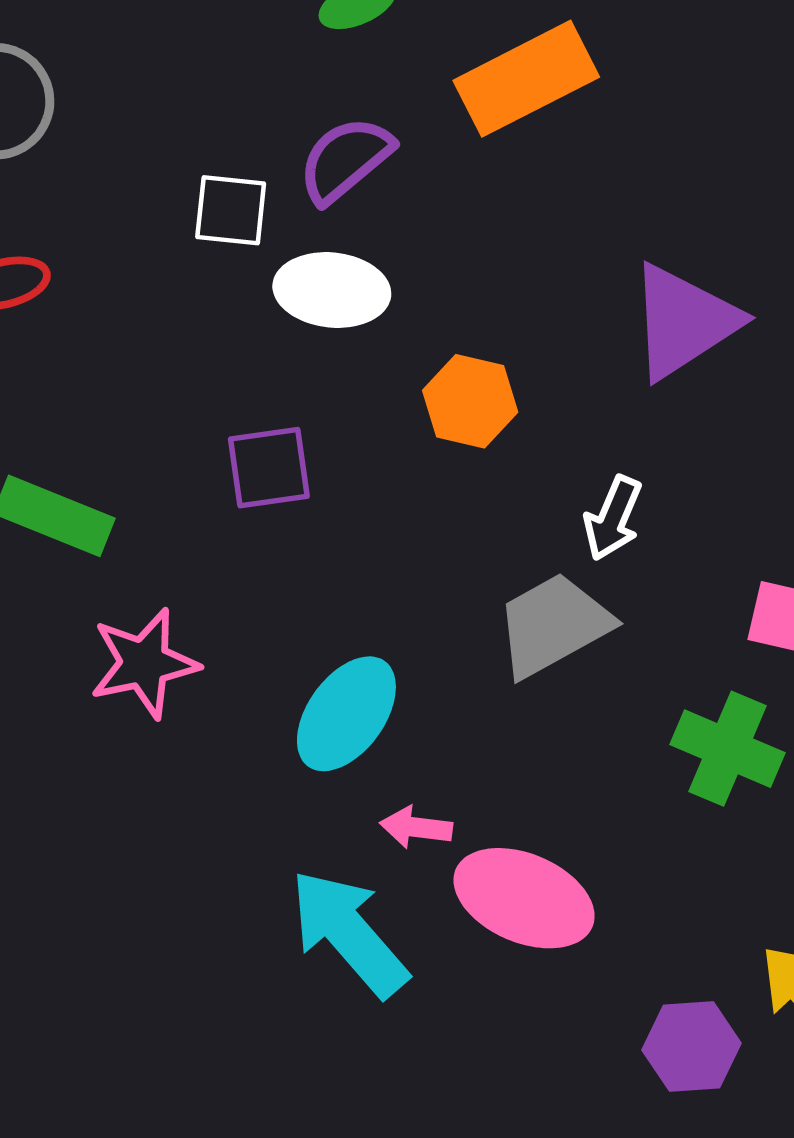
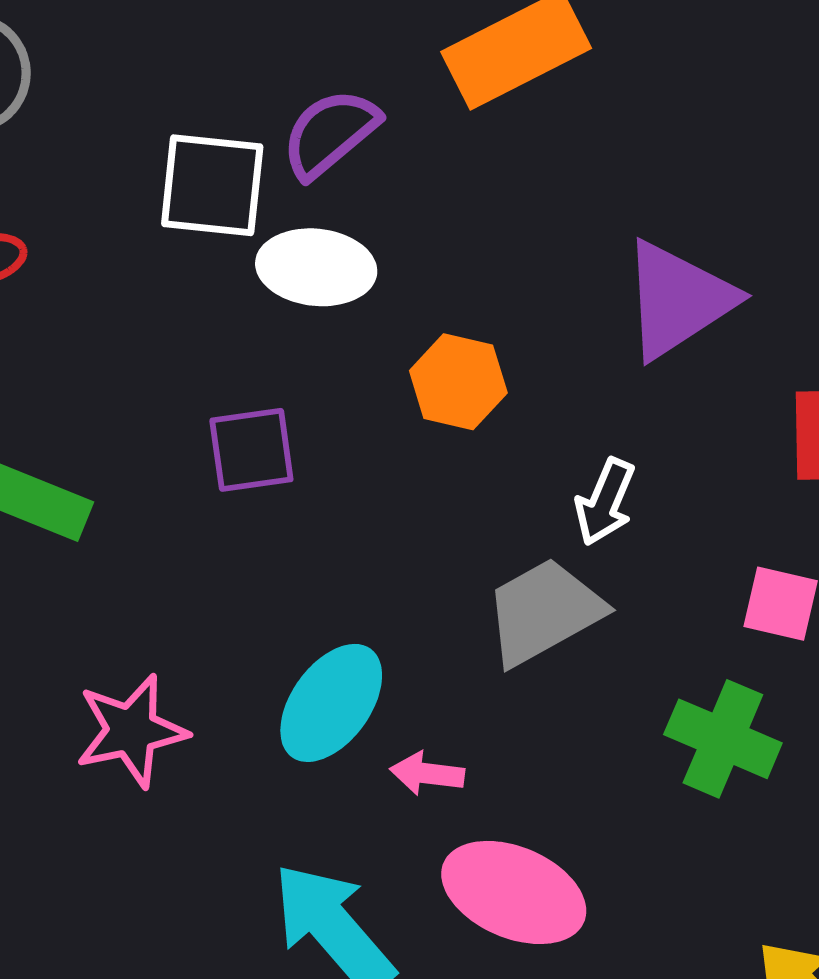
white square: (231, 210) -> (212, 185), size x1.4
pink star: (144, 663) -> (131, 731), moved
pink arrow: (416, 827) -> (427, 773), moved

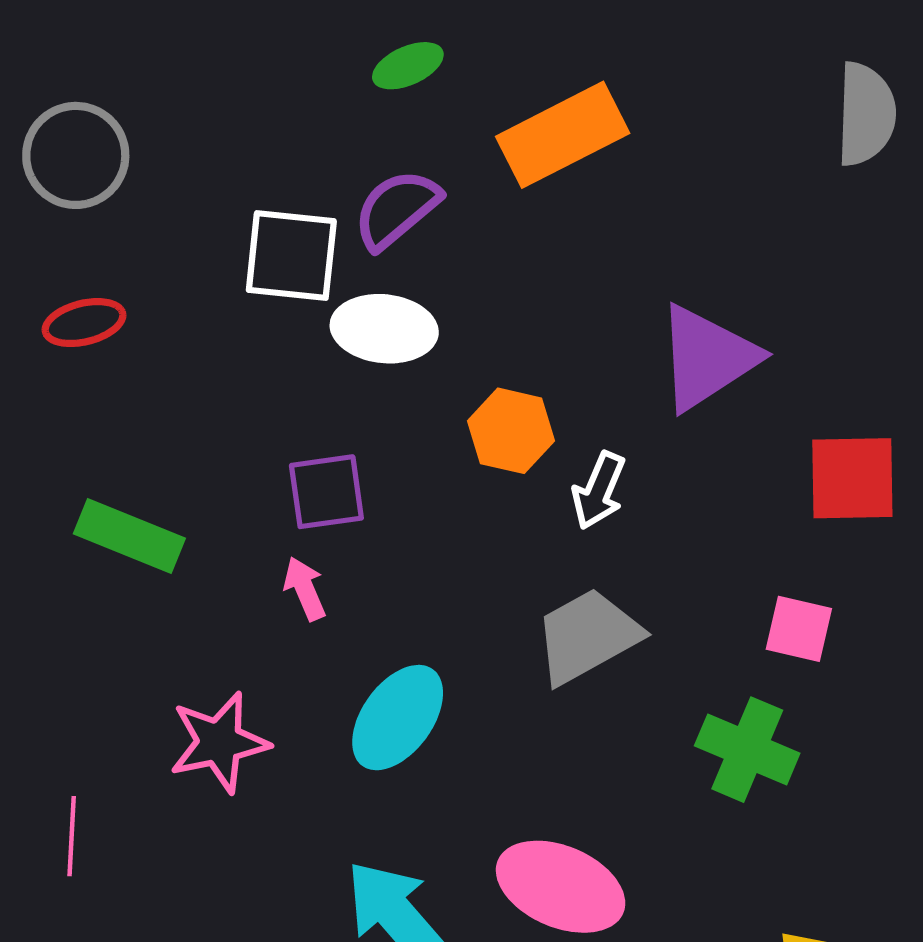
white arrow: (605, 502) -> (599, 491), moved
pink arrow: (427, 773) -> (305, 589), moved, turned 60

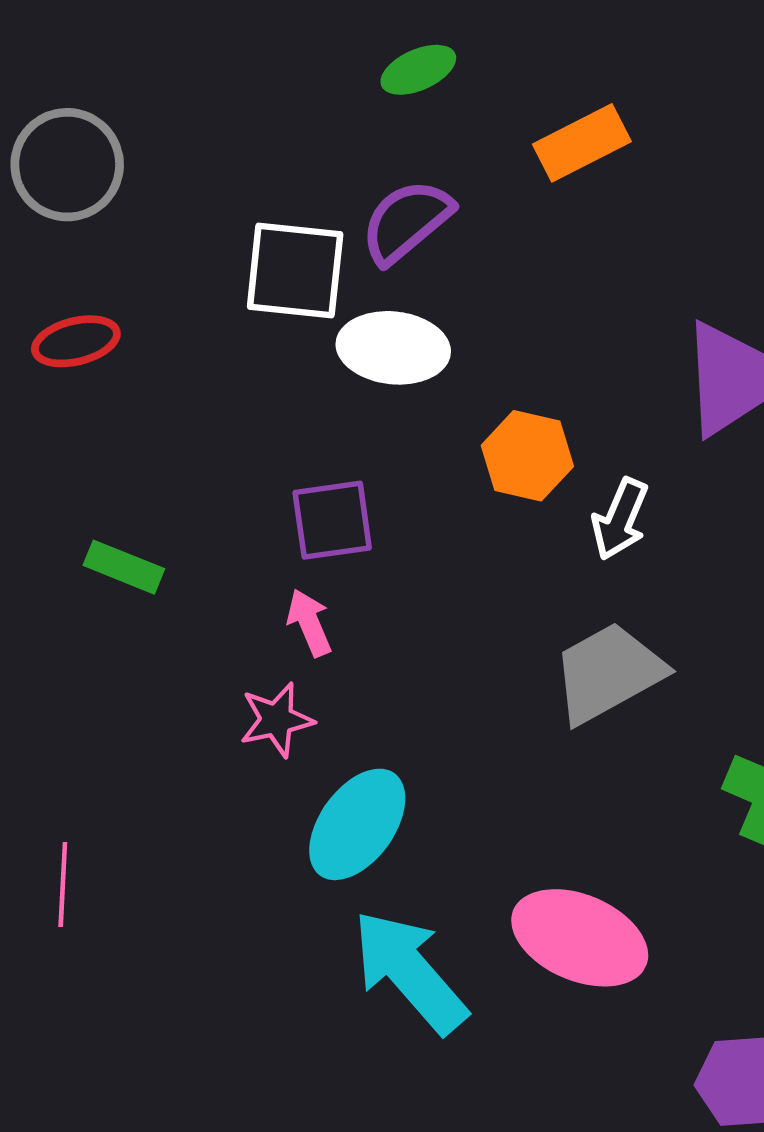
orange rectangle: (563, 135) -> (582, 143), size x0.7
green rectangle: (129, 536) -> (124, 567), size x0.7
cyan ellipse: (398, 718) -> (357, 824), moved
pink star: (219, 742) -> (277, 720), moved, size x0.7

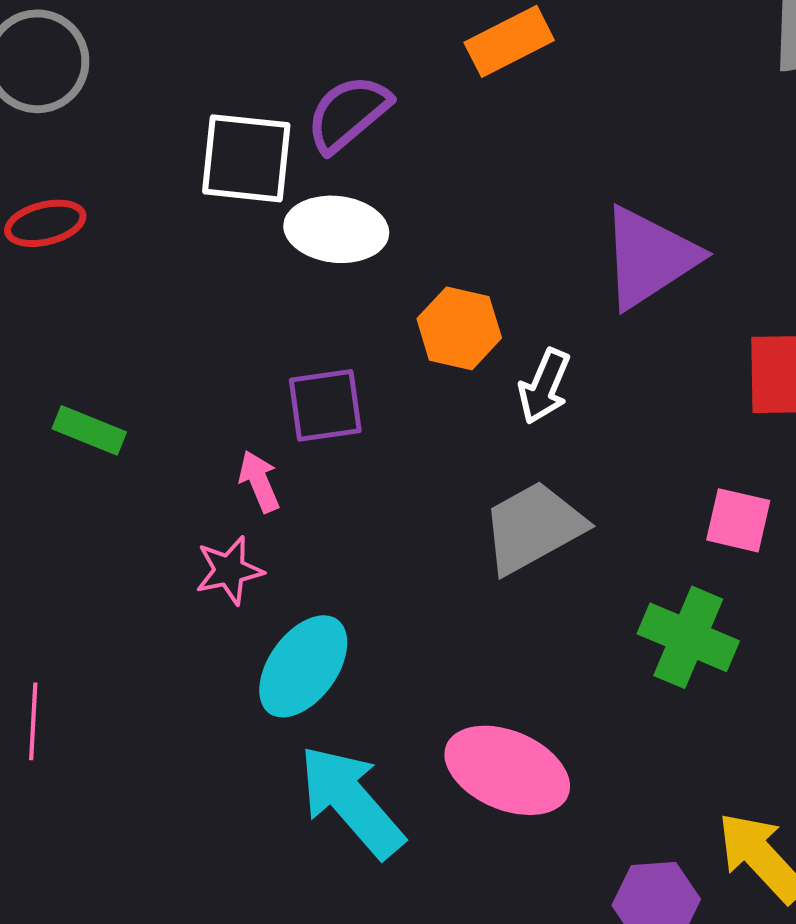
purple square: (332, 520) -> (325, 405), moved

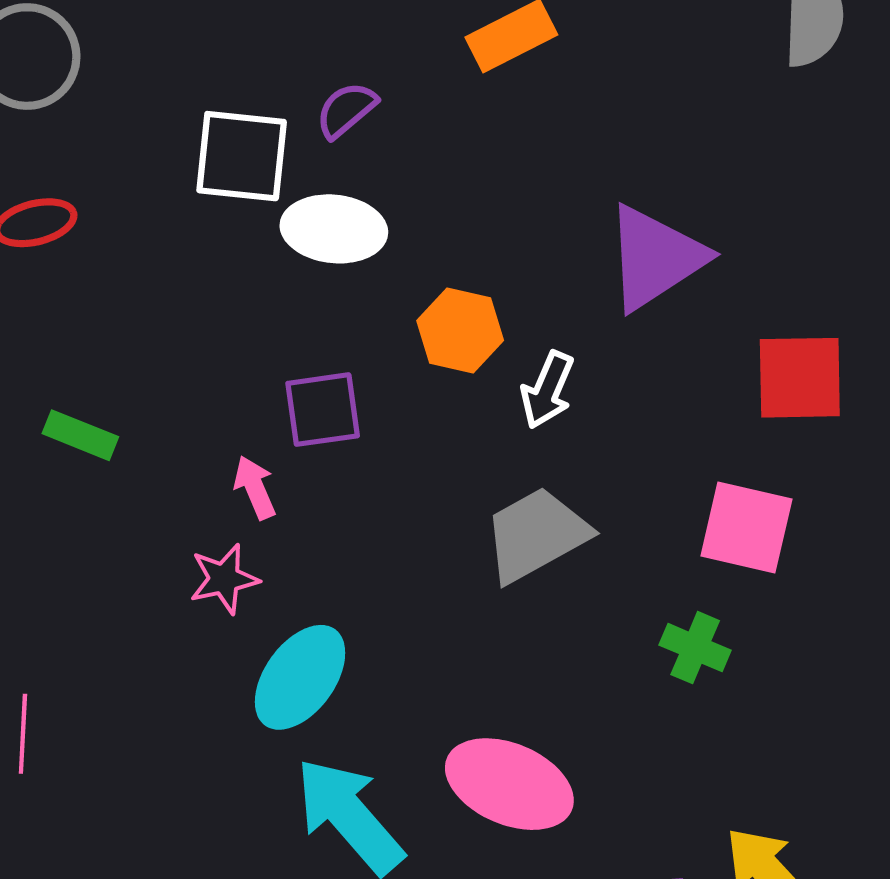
purple semicircle: (348, 113) -> (346, 110), size x0.7
pink square: (738, 520) -> (746, 528), size x1.4
green cross: (688, 637) -> (695, 648), size x0.7

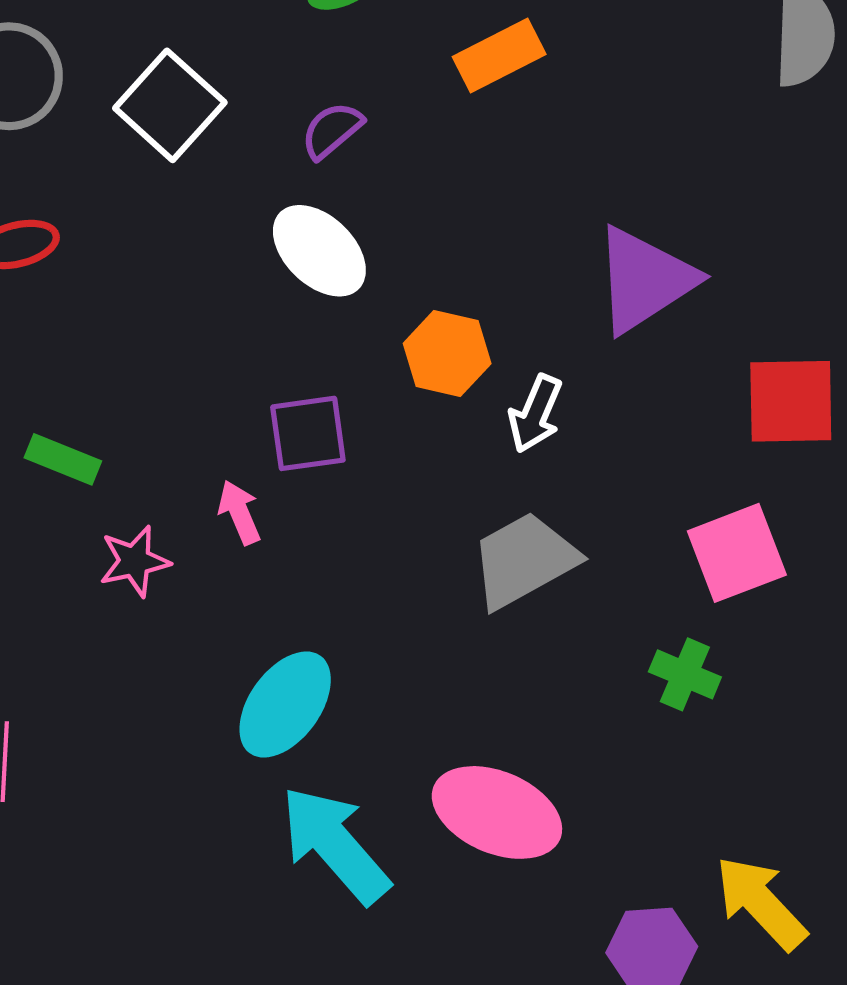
white square: (242, 156) -> (170, 105), moved, turned 36
white ellipse: (334, 229) -> (319, 251), turned 38
pink square: (746, 528) -> (737, 553), turned -34
pink star: (224, 579) -> (135, 561), moved

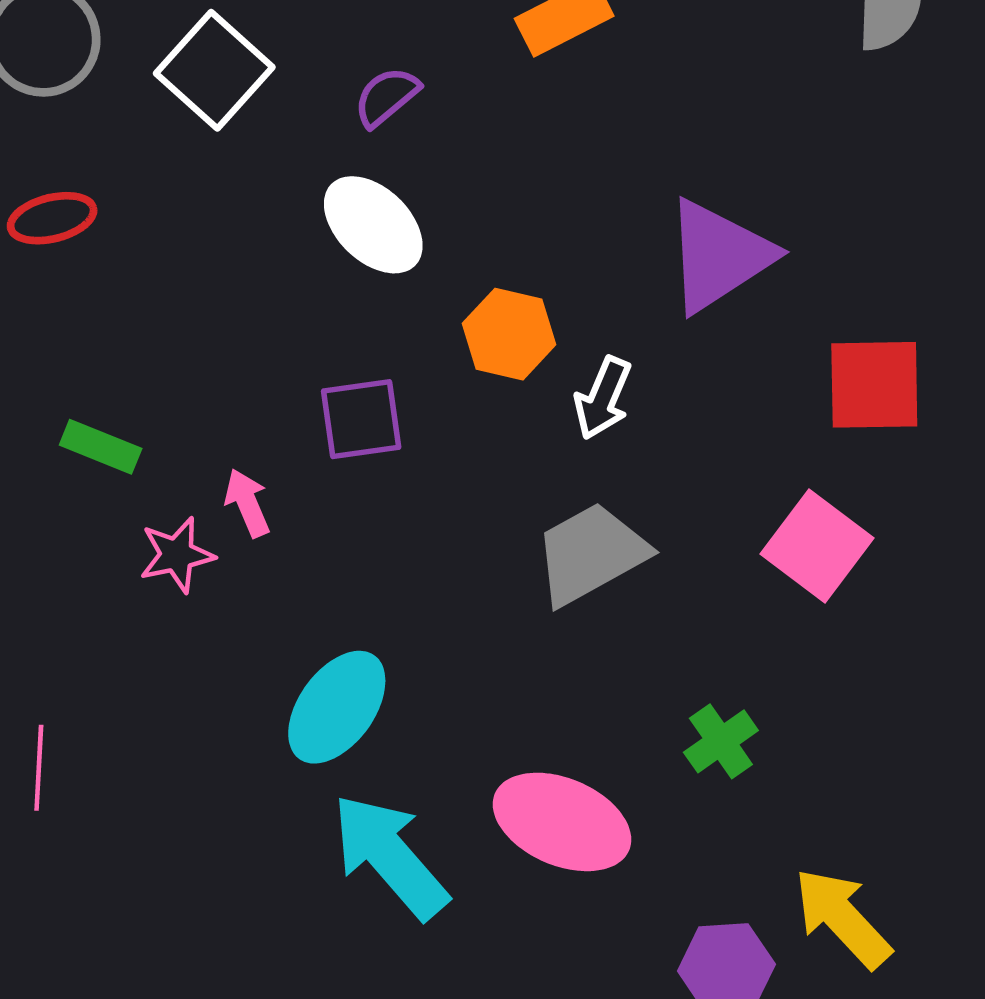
pink arrow: (239, 512) -> (247, 503), moved
pink square: (737, 553) -> (817, 546), turned -32
green cross: (685, 674) -> (721, 741), moved, turned 32

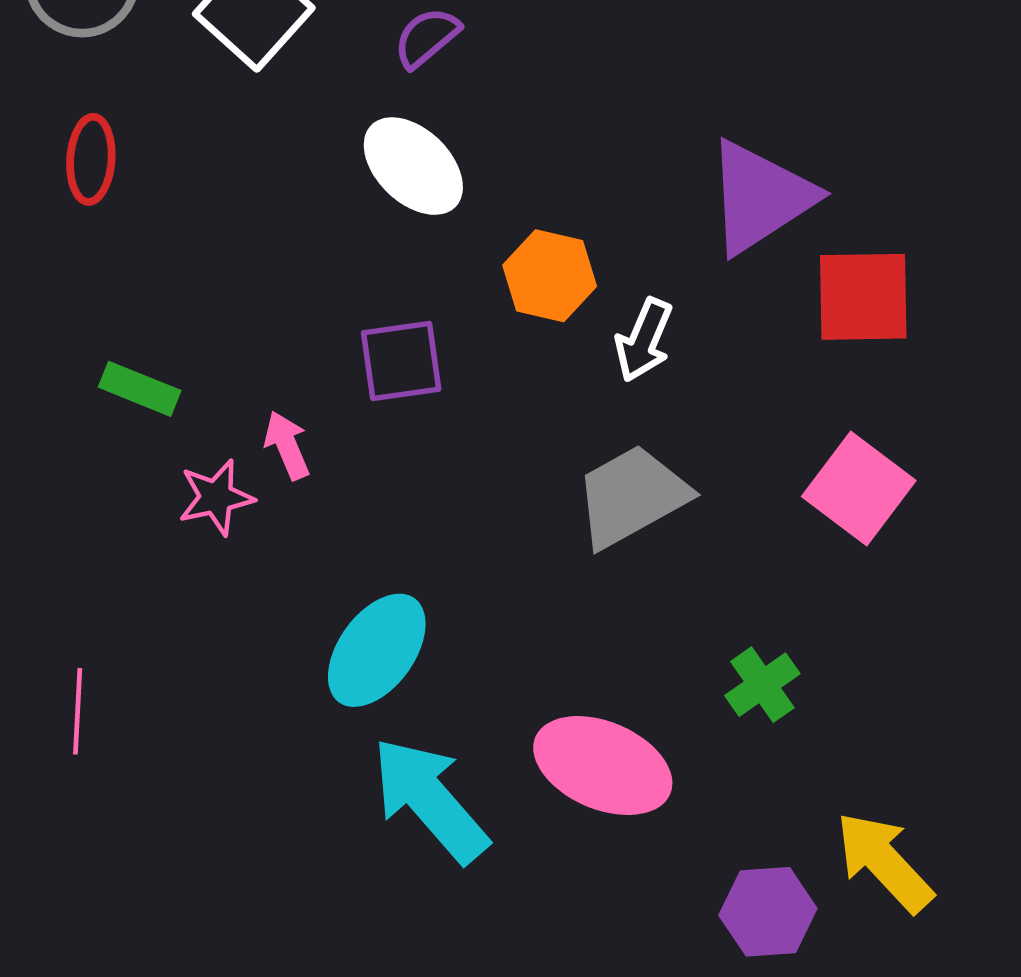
red ellipse: (52, 218) -> (91, 159), turned -72
red square: (874, 385) -> (863, 297), moved

